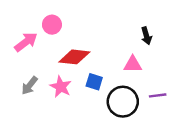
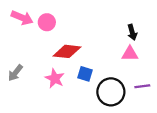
pink arrow: (26, 42) -> (22, 18), moved, turned 60
pink triangle: (133, 64) -> (130, 54), moved
gray arrow: (30, 85) -> (15, 73), moved

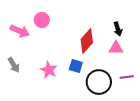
pink arrow: (22, 18) -> (20, 31), moved
red diamond: (67, 51) -> (87, 41), moved, turned -55
gray arrow: (15, 73) -> (14, 65), turned -70

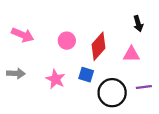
pink circle: (42, 20) -> (67, 41), moved
black arrow: (118, 29) -> (138, 24), moved
gray arrow: (14, 65) -> (16, 73), turned -56

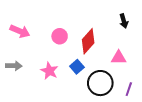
pink triangle: (131, 54) -> (119, 58), moved
blue square: (86, 75) -> (77, 67), turned 32
purple line: (144, 87) -> (129, 89), moved, turned -64

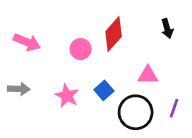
red diamond: (88, 41) -> (114, 34), moved
pink triangle: (119, 58) -> (148, 75), moved
purple line: (129, 89) -> (174, 108), moved

